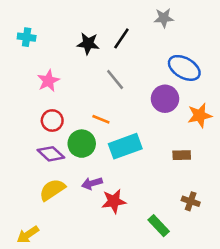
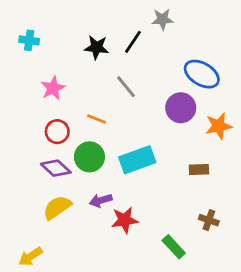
gray star: (164, 18) -> (162, 19), moved
orange line: (101, 119) -> (97, 119), moved

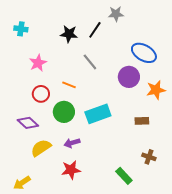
purple diamond: (56, 168) -> (28, 123), moved
red star: (125, 220) -> (71, 170), moved

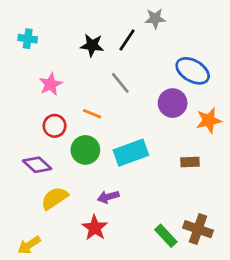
purple arrow: (72, 143) -> (108, 197), moved
brown cross: (149, 157) -> (198, 229), moved, size x1.5
red star: (71, 170) -> (95, 228), turned -30

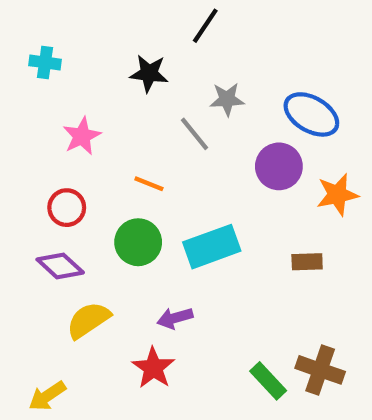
gray star: (155, 19) -> (227, 99), moved
black line: (127, 40) -> (205, 26), moved
red circle: (55, 126) -> (67, 208), moved

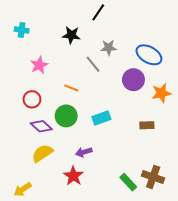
cyan rectangle: (212, 247) -> (101, 118), size x0.7
purple diamond: (60, 266) -> (41, 126), moved

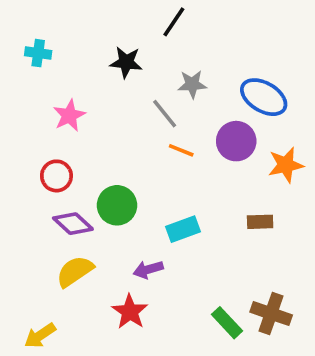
orange line: (71, 88) -> (181, 150), moved
cyan rectangle: (101, 118) -> (183, 229), moved

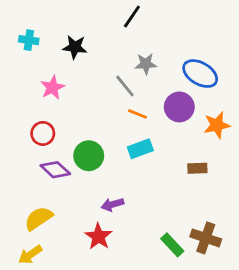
black star: (126, 62) -> (75, 47), moved
cyan rectangle: (183, 229) -> (140, 149), moved
yellow semicircle: (75, 271) -> (39, 218), moved

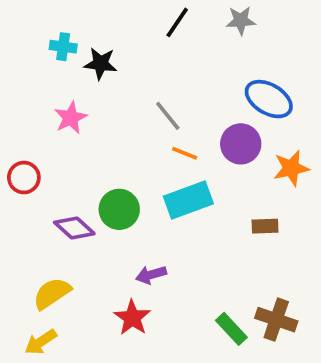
cyan cross: (29, 40) -> (63, 47), moved
gray star: (146, 64) -> (241, 21), moved
red circle: (43, 133) -> (24, 178), moved
cyan rectangle: (140, 149) -> (188, 200), size x1.4

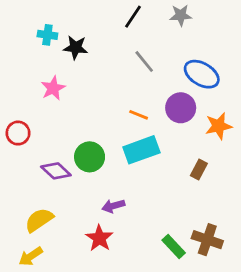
gray line: (168, 116) -> (144, 62), moved
brown rectangle: (265, 226) -> (199, 169), turned -60

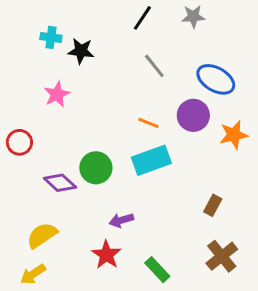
brown rectangle: (199, 169) -> (213, 205), moved
brown cross: (207, 240) -> (222, 256), turned 32
green rectangle: (174, 247) -> (157, 270), moved

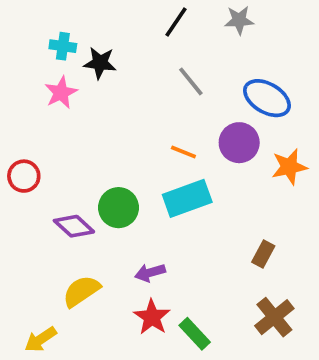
pink star: (57, 94) -> (61, 93), moved
yellow semicircle: (42, 235) -> (81, 291), moved
red star: (106, 255) -> (152, 317), moved

